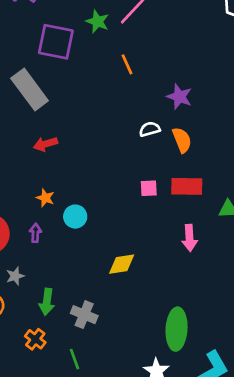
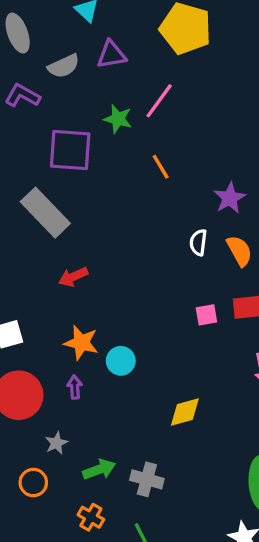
purple star: (179, 97) -> (230, 198), turned 30
white semicircle: (150, 129) -> (198, 242), turned -60
orange star: (45, 198) -> (81, 343), size x1.5
green arrow: (47, 302) -> (99, 469), turned -110

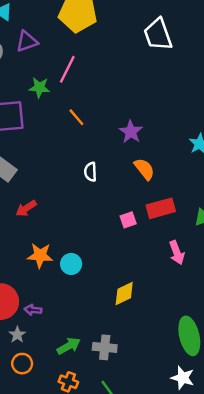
white semicircle: (198, 242) -> (90, 172), moved
purple arrow: (75, 387) -> (33, 310), moved, turned -70
gray star: (56, 443) -> (17, 335), moved

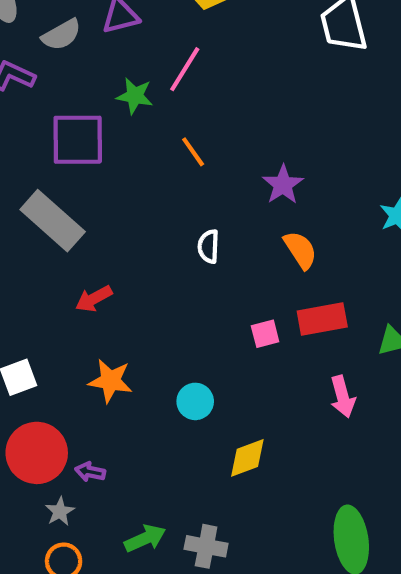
cyan circle: (71, 264) -> (195, 401), moved

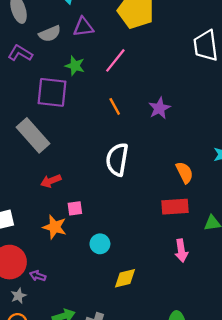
green star: (135, 96) -> (75, 66), moved
purple star: (283, 185) -> (159, 108), moved
white semicircle: (208, 246) -> (117, 159), size x1.8
orange semicircle: (300, 250) -> (184, 172), moved
pink square: (265, 334) -> (75, 208), moved

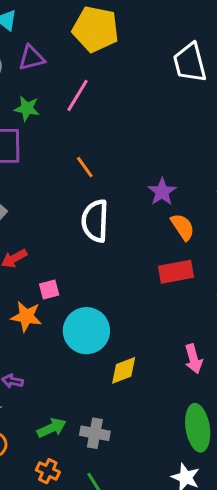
orange line: (115, 106) -> (85, 167), moved
purple star: (159, 108) -> (162, 192), moved
cyan circle: (100, 244) -> (86, 331), size x1.8
pink arrow: (181, 251) -> (193, 359), moved

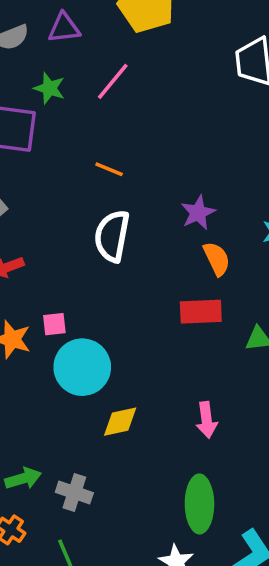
orange line: (85, 167) -> (109, 169), turned -40
pink square: (49, 290) -> (54, 324), moved

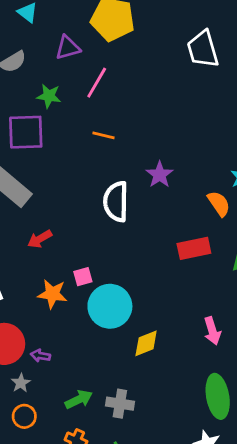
purple triangle: (64, 28) -> (68, 48), moved
orange line: (109, 169) -> (103, 135), moved
purple star: (198, 213) -> (160, 175), moved
orange semicircle: (217, 259) -> (219, 204), moved

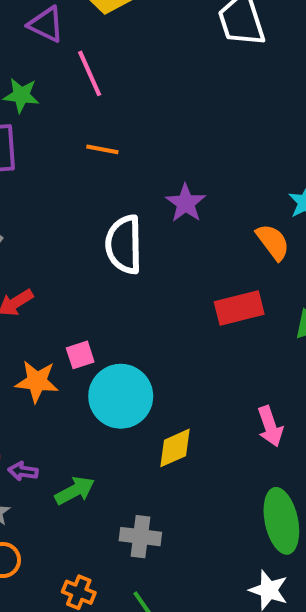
purple triangle: (68, 48) -> (46, 24), turned 44
pink line: (97, 83) -> (90, 73), turned -52
green arrow: (79, 399) -> (75, 491), moved

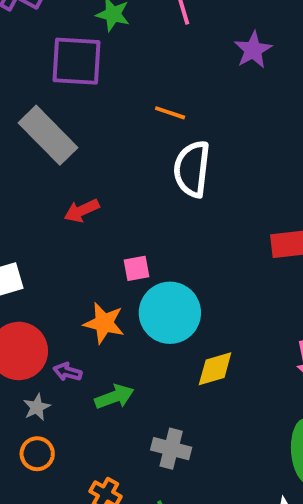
orange line: (102, 149) -> (170, 113), moved
purple star: (186, 203) -> (253, 50), moved
orange star: (37, 381) -> (104, 323), moved

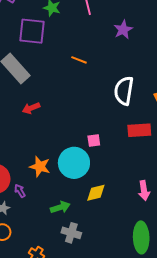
white semicircle: (192, 169) -> (124, 91), moved
pink square: (137, 268) -> (94, 141), moved
purple arrow: (68, 372) -> (20, 191), turned 40
green arrow: (114, 397) -> (60, 207), moved

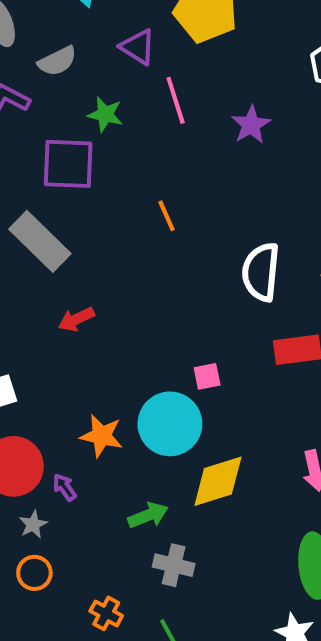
purple star: (123, 30) -> (251, 125), moved
orange line: (79, 60) -> (166, 216), turned 49
yellow diamond: (96, 193) -> (218, 481), size x1.4

